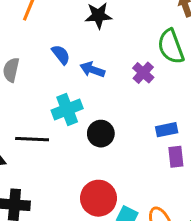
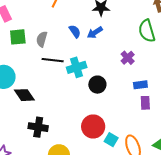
blue arrow: (92, 70) -> (95, 33), moved, turned -56
purple cross: (143, 73) -> (128, 58), moved
black line: (32, 139) -> (53, 60), moved

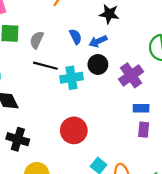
purple cross: (128, 58) -> (131, 75), size x1.5
black circle: (97, 85) -> (98, 64), moved
red circle: (93, 126) -> (74, 130), moved

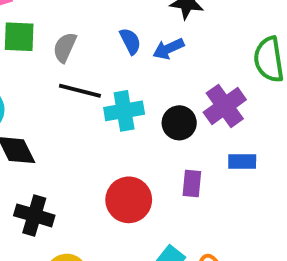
black circle: (98, 64) -> (179, 123), moved
purple rectangle: (144, 130) -> (192, 184), moved

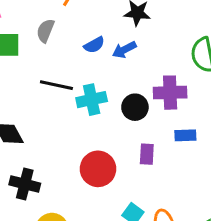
blue semicircle: (130, 41) -> (94, 45), turned 90
gray semicircle: (65, 47) -> (45, 31), moved
purple cross: (225, 106) -> (170, 93), turned 36

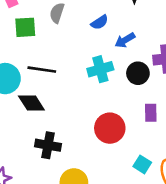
blue arrow: (124, 50) -> (125, 40), moved
black line: (56, 85) -> (42, 70), moved

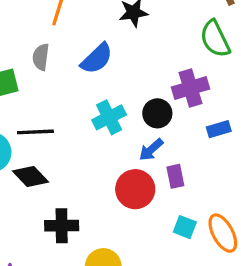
blue semicircle: (100, 22) -> (97, 59), size x1.5
blue arrow: (125, 40) -> (151, 150), moved
purple rectangle: (151, 113) -> (175, 176), moved

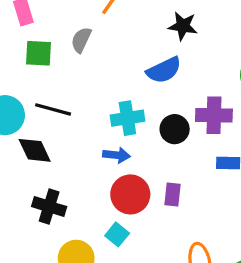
blue semicircle: (97, 59) -> (164, 70), moved
blue arrow: (151, 150) -> (116, 155), moved, turned -150
cyan square: (185, 227) -> (117, 234), moved

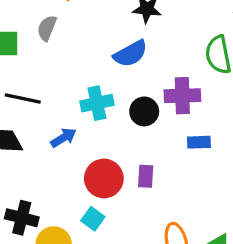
blue arrow: (116, 155) -> (63, 138), moved, turned -35
black cross: (49, 207) -> (22, 218), moved

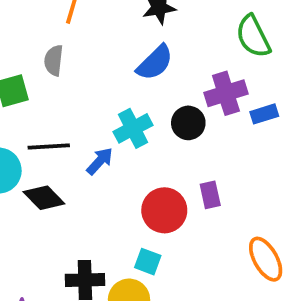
blue arrow: (63, 138) -> (100, 161), moved
blue rectangle: (199, 142) -> (264, 114), moved
cyan square: (93, 219) -> (148, 262), moved

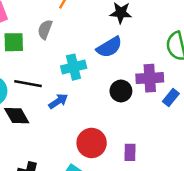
blue rectangle: (264, 114) -> (171, 97), turned -48
cyan cross: (133, 128) -> (74, 67), moved
purple rectangle: (210, 195) -> (130, 152), moved

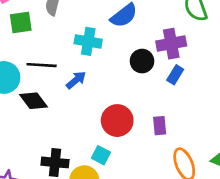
cyan cross: (74, 67) -> (88, 41), turned 30
blue rectangle: (171, 97) -> (175, 75), moved

